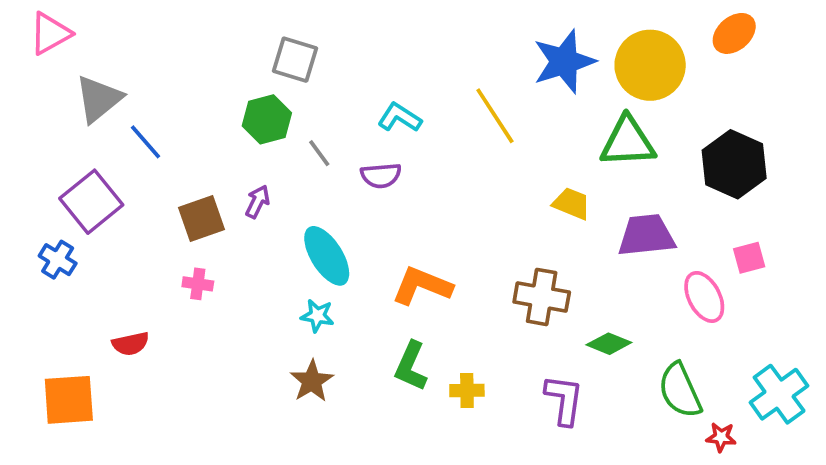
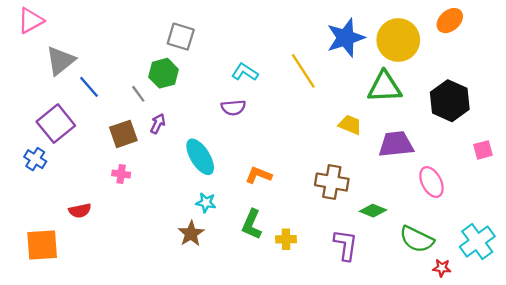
gray line: (319, 153) -> (138, 94), moved
pink square: (749, 258) -> (483, 150), moved
orange L-shape: (422, 286) -> (259, 175), size x0.7
cyan star: (317, 316) -> (206, 203), moved
green semicircle: (680, 390) -> (417, 239), turned -40

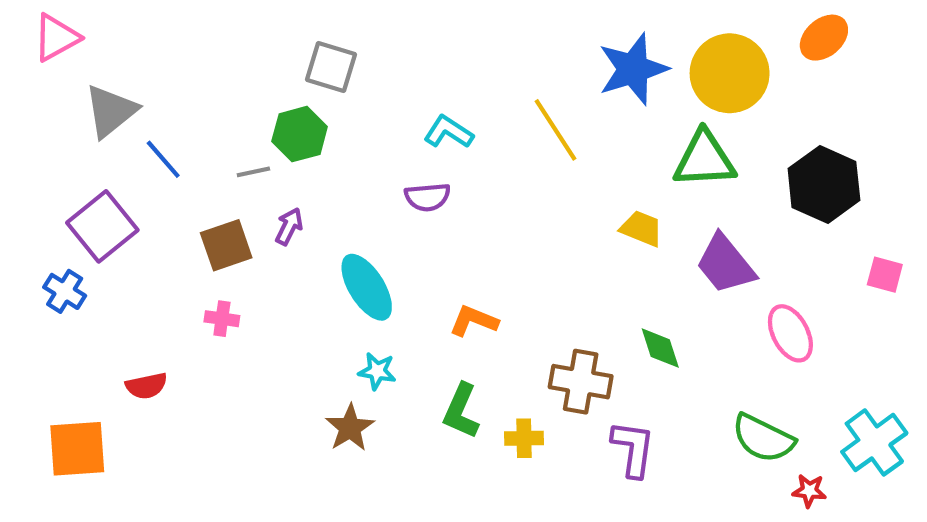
gray line: (138, 94) -> (253, 172), turned -66
purple trapezoid: (396, 144) -> (725, 264), turned -123
pink square: (483, 150) -> (885, 275), turned 30
brown cross: (332, 182) -> (581, 382), moved
green diamond: (373, 211) -> (660, 348), moved, turned 50

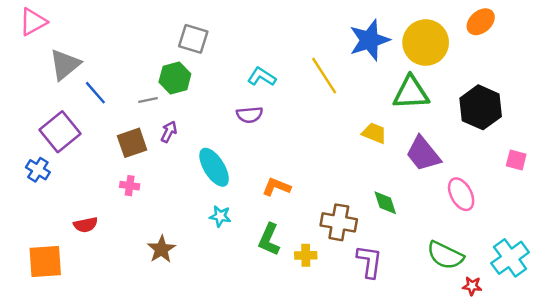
brown star: (350, 428) -> (161, 249), moved

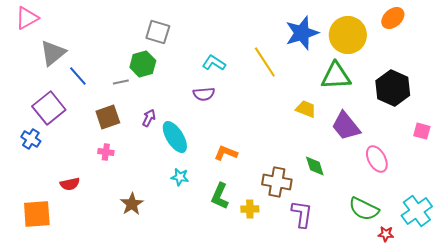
purple arrow: (169, 132) -> (149, 118), moved

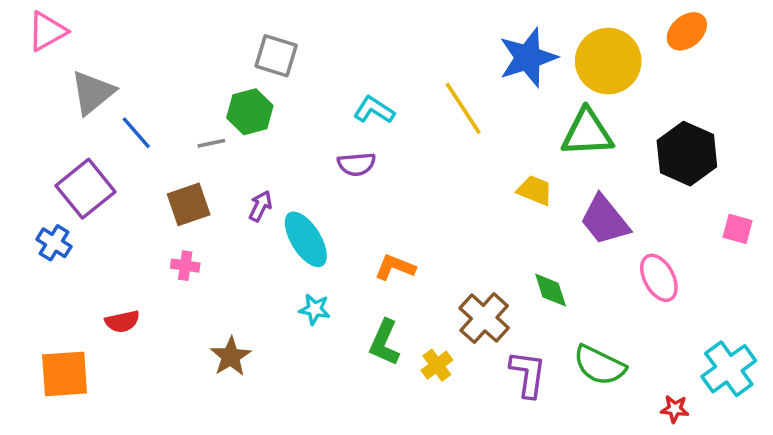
brown cross: (277, 182) -> (484, 318), turned 32
yellow cross: (250, 209) -> (437, 365), turned -36
green semicircle: (364, 209) -> (599, 365), moved

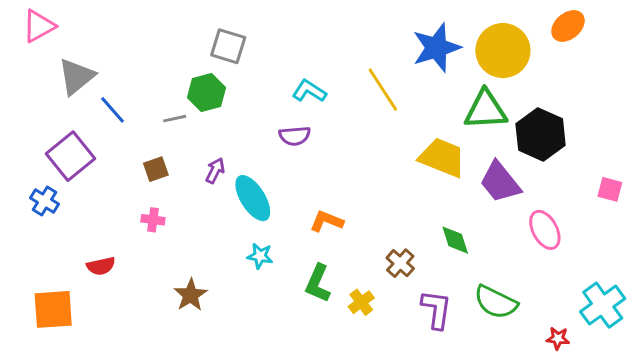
black hexagon: (687, 154) -> (541, 134), moved
yellow trapezoid: (535, 190) -> (442, 158), size x1.6
brown square: (189, 204) -> (156, 169), size x0.7
brown cross: (484, 318) -> (400, 263), size x0.7

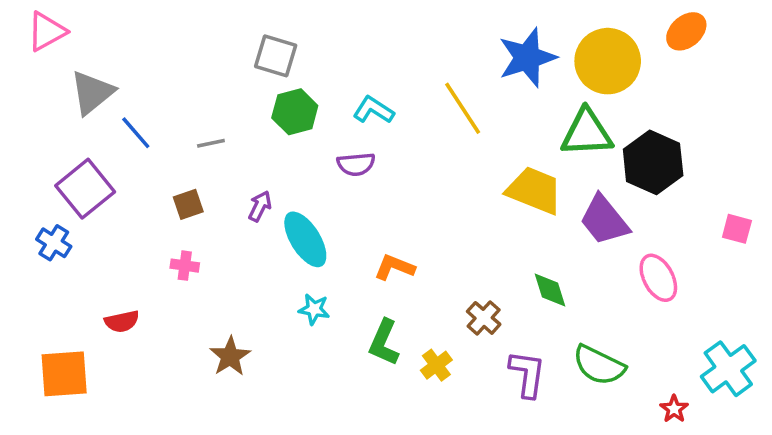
green hexagon: (206, 93) -> (295, 112), moved
red star: (558, 338) -> (674, 409), turned 30

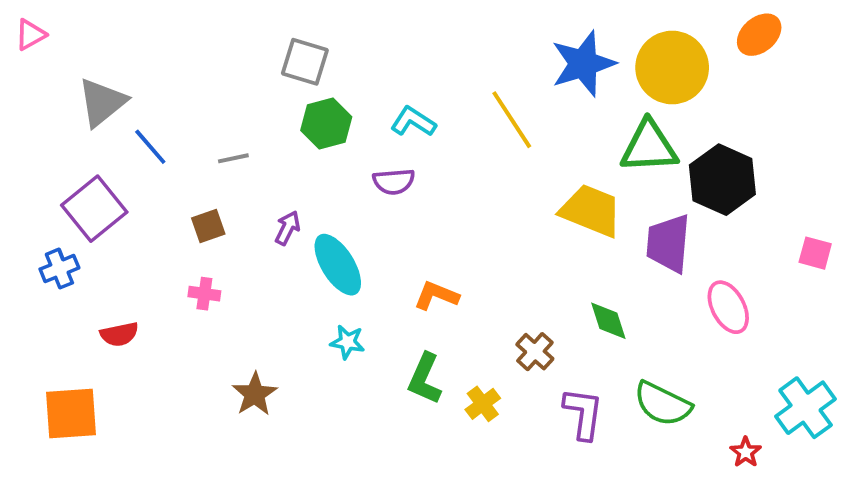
pink triangle: (47, 31) -> (30, 35), moved, size x0.7
purple trapezoid: (604, 220) -> (668, 243), turned 44
blue cross: (54, 243) -> (59, 269), turned 36
red semicircle: (122, 321) -> (119, 334), moved

